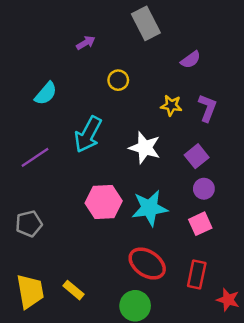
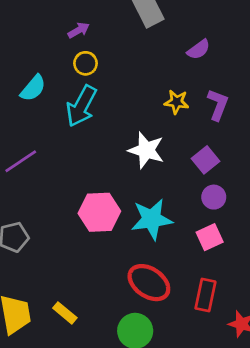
yellow circle: (118, 80) -> (86, 63), moved
cyan arrow: (88, 134) -> (81, 106), moved

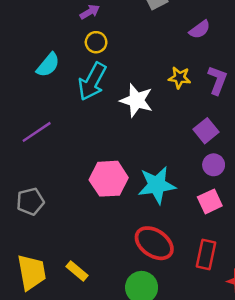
white star: (146, 150) -> (136, 100), moved

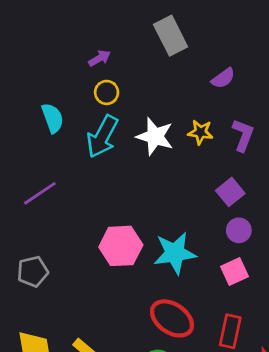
cyan semicircle: (48, 65) -> (53, 118), turned -60
white star: (136, 100) -> (155, 136), moved

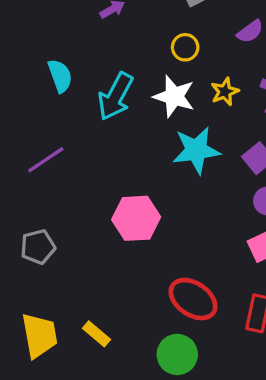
yellow circle: (107, 92) -> (185, 47), moved
yellow star: (200, 132) -> (225, 92), turned -30
cyan star: (175, 253) -> (196, 150), moved

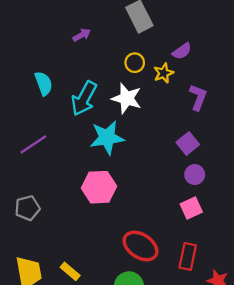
yellow star: (225, 92) -> (164, 73), moved
cyan star: (196, 150) -> (107, 138), moved

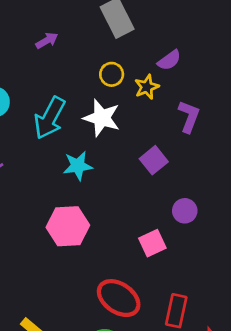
cyan star: (107, 138) -> (78, 166), size x0.7
purple square: (188, 143) -> (154, 160), moved
pink square: (191, 208) -> (152, 243), moved

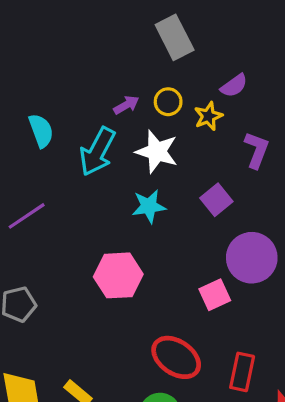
purple arrow: (47, 41) -> (126, 105), moved
cyan star: (78, 166) -> (149, 206), moved
purple circle: (185, 211) -> (252, 258), size x1.8

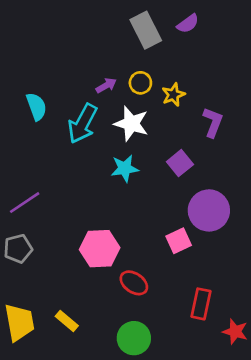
purple semicircle: (234, 86) -> (188, 24), moved
purple line: (27, 216) -> (25, 203), moved
pink hexagon: (118, 275) -> (100, 249), moved
red ellipse: (176, 357) -> (134, 283), moved, size x0.7

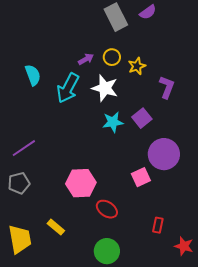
cyan star: (125, 168) -> (113, 122), moved
red rectangle: (201, 304) -> (158, 225), size x0.7
yellow rectangle: (67, 321) -> (56, 227), moved

